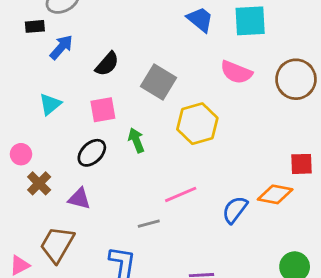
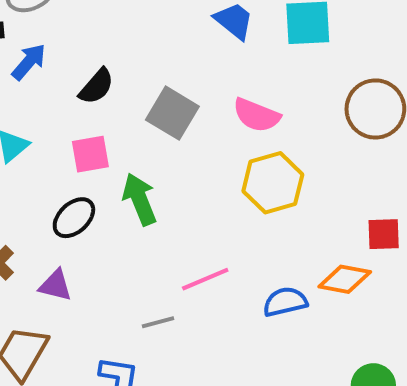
pink semicircle: (236, 72) -> (256, 115), moved
yellow hexagon: (197, 124) -> (273, 183), moved
green arrow: (136, 140) -> (140, 199), size x1.4
blue semicircle: (235, 210) -> (285, 302), turned 40

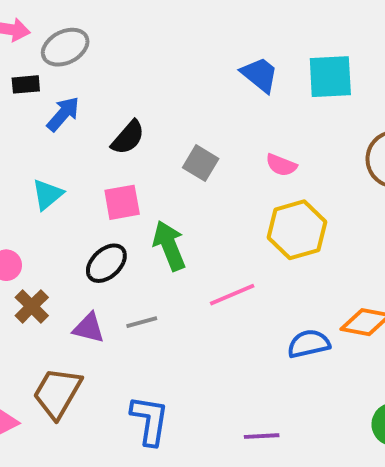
gray square: (172, 113) -> (201, 163), size x0.7
pink semicircle: (256, 115) -> (281, 165), size x0.7
pink line: (205, 279) -> (232, 295), moved
gray line: (158, 322) -> (142, 322), moved

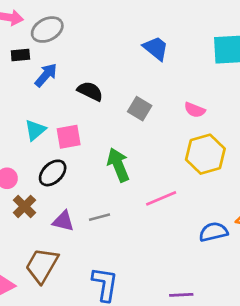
blue trapezoid: (260, 75) -> (156, 48), moved
black semicircle: (128, 137) -> (90, 91), turned -105
pink square: (122, 202) -> (69, 137), moved
black ellipse: (106, 263) -> (53, 173), moved

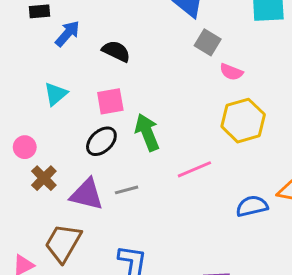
gray square: (140, 109) -> (208, 42), moved
pink square: (69, 137) -> (110, 101), moved
black ellipse: (53, 173) -> (101, 141), moved
purple triangle: (63, 221) -> (87, 194), size x1.4

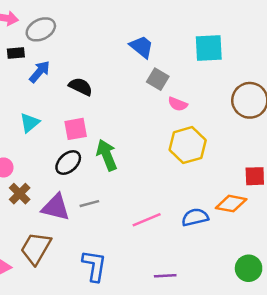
pink line: (194, 169) -> (147, 220), moved

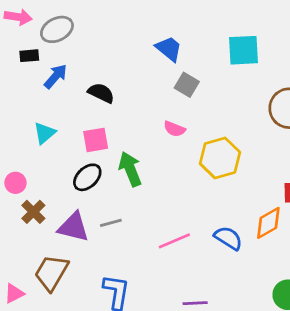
pink semicircle: (178, 104) -> (174, 129), moved
orange diamond: (231, 204) -> (268, 223), turned -40
blue semicircle: (195, 217) -> (228, 238), turned 45

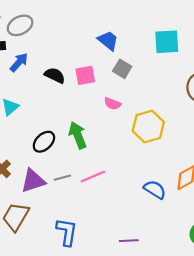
pink square: (96, 140) -> (85, 75), moved
purple triangle: (74, 227) -> (33, 181), turned -32
pink line: (174, 241) -> (93, 176), moved

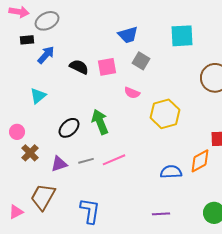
blue trapezoid: (108, 41) -> (128, 35), turned 125
purple triangle: (33, 181) -> (59, 164), size x0.7
blue semicircle: (155, 190) -> (171, 172), turned -35
purple line: (129, 241) -> (161, 214), moved

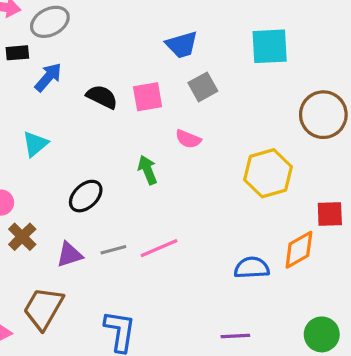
gray square: (141, 61) -> (203, 87), turned 30
yellow hexagon: (165, 114) -> (268, 173), moved
green arrow: (100, 122) -> (148, 170), moved, size x0.7

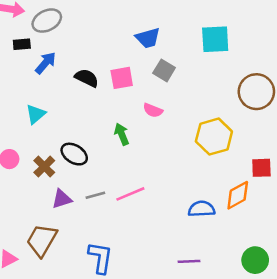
gray square: (203, 87) -> (164, 70), turned -30
black ellipse: (86, 196) -> (74, 154), turned 75
brown cross: (22, 237) -> (44, 167), moved

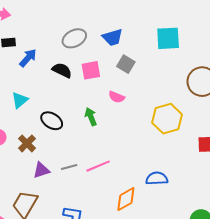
gray ellipse: (47, 21) -> (74, 38), moved
black ellipse: (74, 154) -> (52, 121), moved
orange diamond: (238, 195) -> (126, 199), moved

